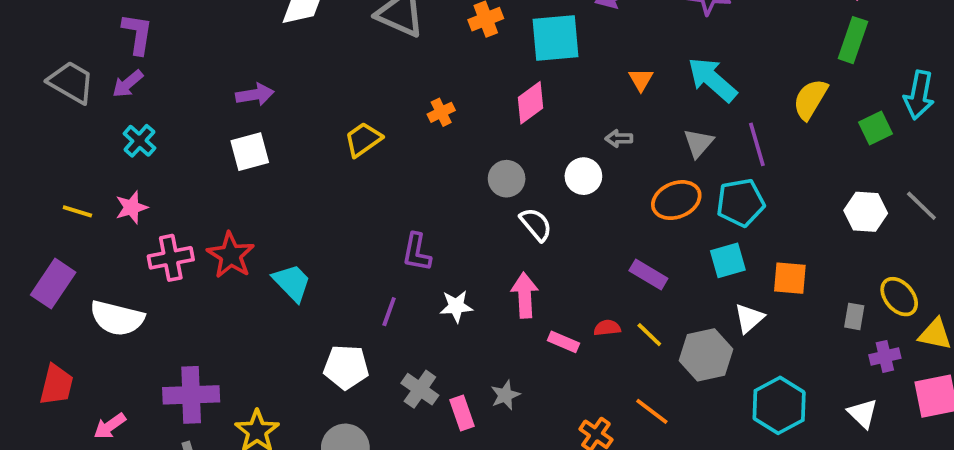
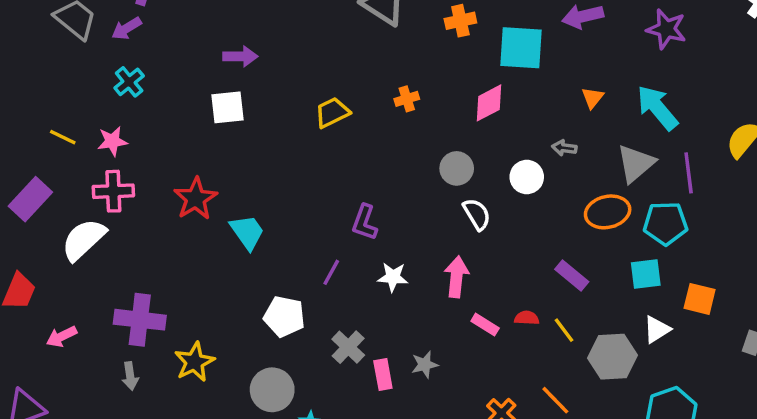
gray triangle: (698, 143) -> (636, 163), size x1.4
pink cross: (171, 258) -> (113, 191), moved
white semicircle: (117, 318) -> (83, 240), turned 114

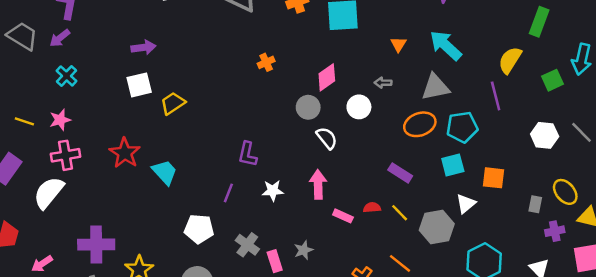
pink diamond: (489, 103) -> (327, 77), moved
yellow trapezoid: (332, 112) -> (173, 103), moved
gray triangle: (636, 163) -> (435, 87), turned 36
purple line: (689, 173) -> (496, 96), moved

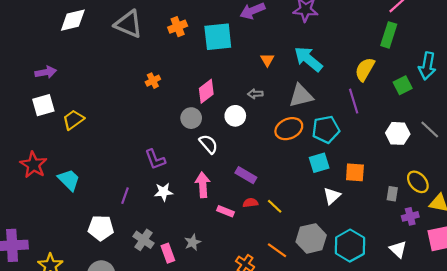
purple L-shape: (248, 154) -> (155, 159), moved, turned -30
purple rectangle: (400, 173) -> (246, 175), moved
gray hexagon: (437, 227) -> (311, 238), moved

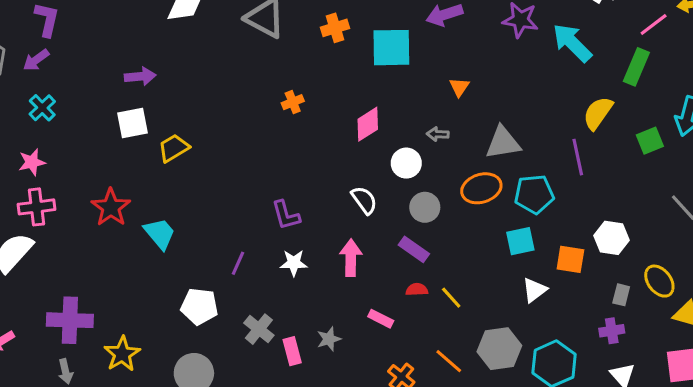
cyan arrow: (308, 59) -> (572, 43), moved
gray circle: (191, 118) -> (425, 207), moved
white hexagon: (398, 133) -> (612, 238), moved
pink rectangle: (225, 211) -> (381, 319), moved
purple cross: (410, 216) -> (612, 331), moved

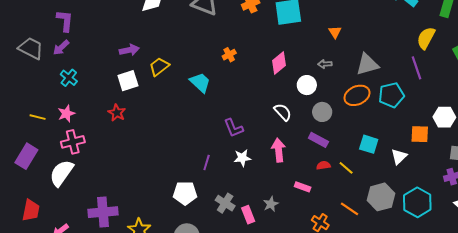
yellow trapezoid: (174, 148) -> (159, 67), moved
red star: (111, 207) -> (117, 113), moved, size x0.7
cyan trapezoid: (160, 234) -> (200, 82), moved
cyan square: (520, 241) -> (369, 144), moved, turned 36

